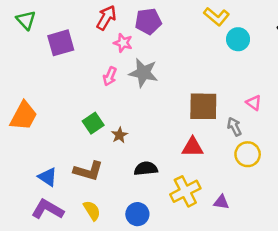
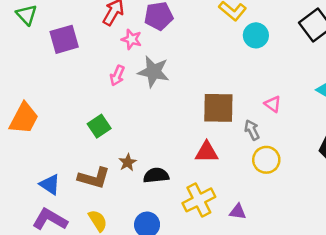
brown star: (119, 135) -> (128, 162), moved

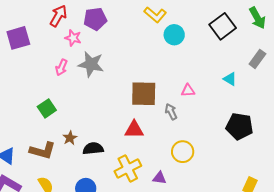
pink triangle: (273, 104) -> (188, 91), turned -40
yellow circle: (266, 160) -> (183, 152), moved

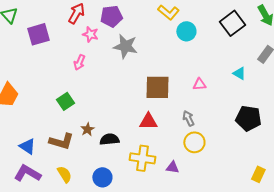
gray star: (91, 64) -> (125, 46), moved
gray arrow: (171, 112) -> (188, 118), moved
yellow cross: (128, 168) -> (142, 158), turned 35

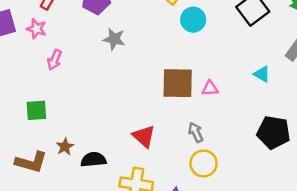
pink star: (90, 34) -> (36, 29), moved
gray star: (125, 46) -> (114, 39), size x0.7
brown square: (157, 87) -> (178, 83), moved
green square: (65, 101) -> (36, 110), turned 30
red triangle: (148, 121) -> (144, 136), turned 42

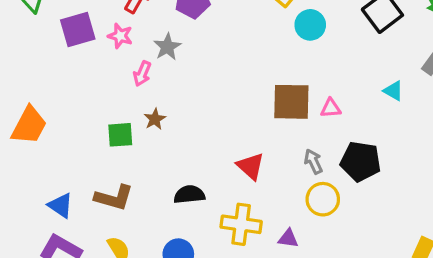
gray star: (114, 39) -> (167, 47), moved, turned 30
black pentagon: (273, 132) -> (360, 162), moved
brown star: (65, 147) -> (155, 119), moved

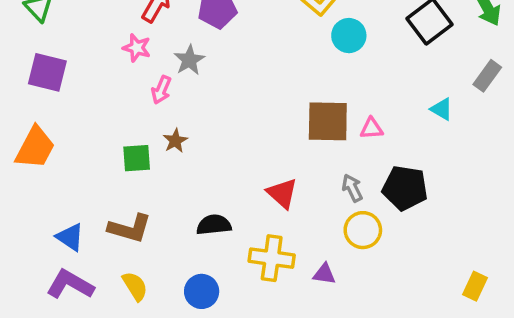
purple square: (78, 30) -> (47, 72), moved, turned 30

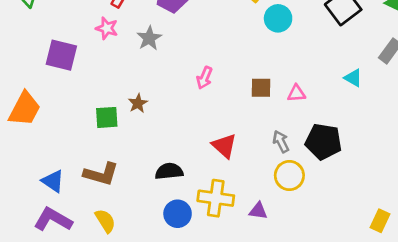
purple square: (47, 72) -> (61, 55), moved
pink arrow: (161, 90) -> (204, 78), moved
brown square: (328, 121) -> (261, 88), size x0.6
blue circle: (202, 291) -> (178, 214), moved

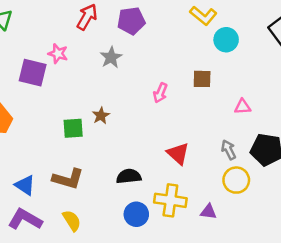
pink star: (107, 28) -> (58, 54), moved
brown square: (261, 88) -> (202, 79), moved

